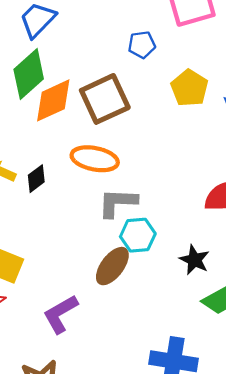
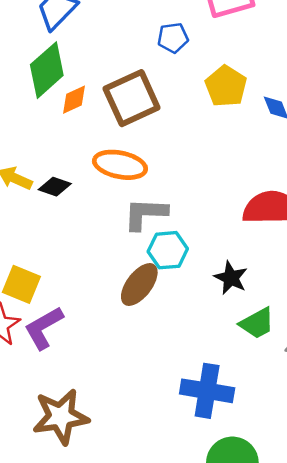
orange diamond: (53, 100) -> (74, 100), size x0.6
black diamond: (36, 179) -> (55, 187), turned 56
purple L-shape: (60, 314) -> (44, 328), moved

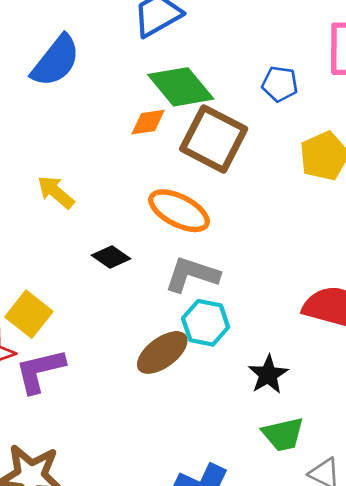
green diamond: (47, 70) -> (181, 87), moved, turned 76
brown square: (132, 98) -> (214, 139), turned 36
black diamond: (55, 187) -> (111, 257), moved

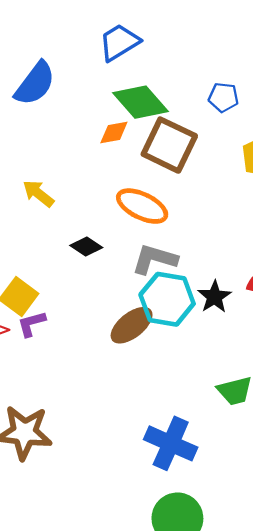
cyan hexagon: (206, 323) -> (167, 299), size x1.4
purple L-shape: (40, 371) -> (32, 324), moved, size x0.7
black star: (268, 375) -> (214, 297), moved

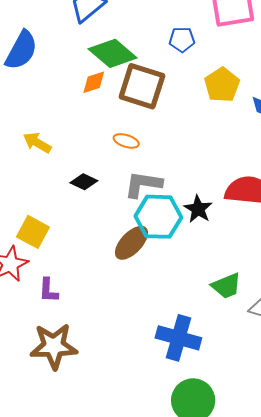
orange ellipse: (142, 206) -> (126, 141), size x0.6
purple L-shape: (32, 324) -> (48, 290), moved, turned -64

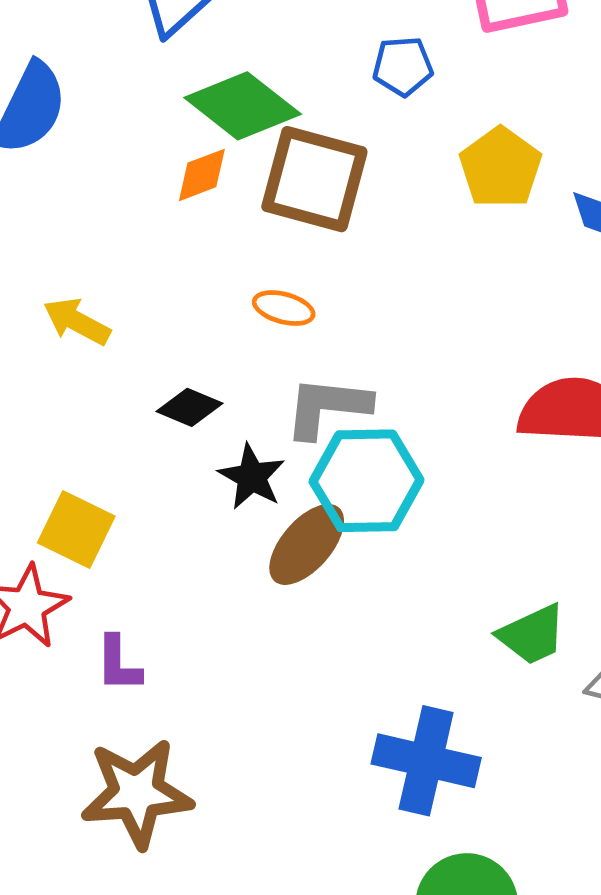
black star: (198, 209) -> (252, 477), moved

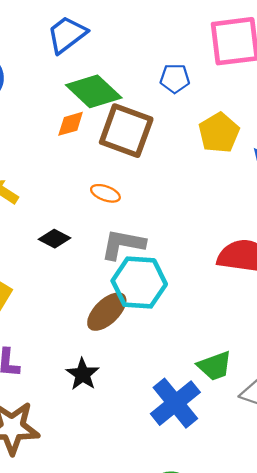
black star: (252, 477) -> (83, 374), moved
blue cross: (426, 761) -> (175, 403), moved, turned 33

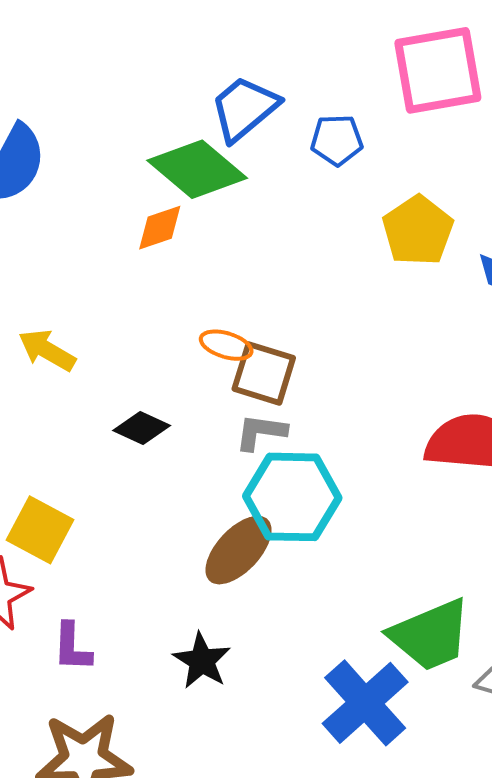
blue trapezoid: (67, 35) -> (244, 108), moved
brown square: (126, 131) -> (264, 373), moved, size x0.7
gray L-shape: (123, 244) -> (261, 432), size x0.7
green trapezoid: (215, 366) -> (430, 635), size x1.4

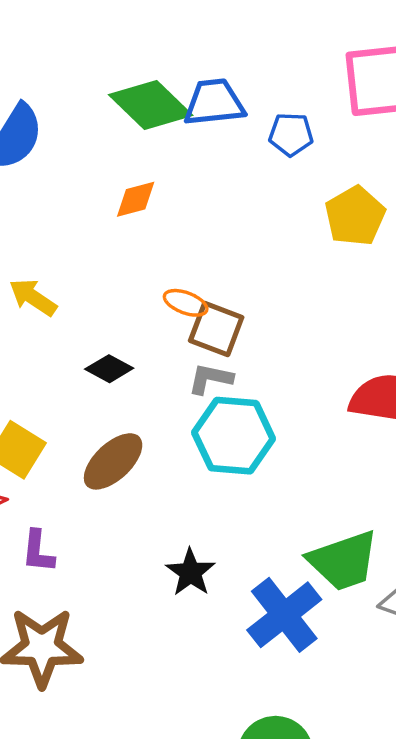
blue trapezoid: (244, 108) -> (214, 102), turned 30
green diamond: (197, 169) -> (151, 105), moved
brown ellipse: (239, 550) -> (113, 461), moved
black star: (202, 661) -> (190, 572), moved

